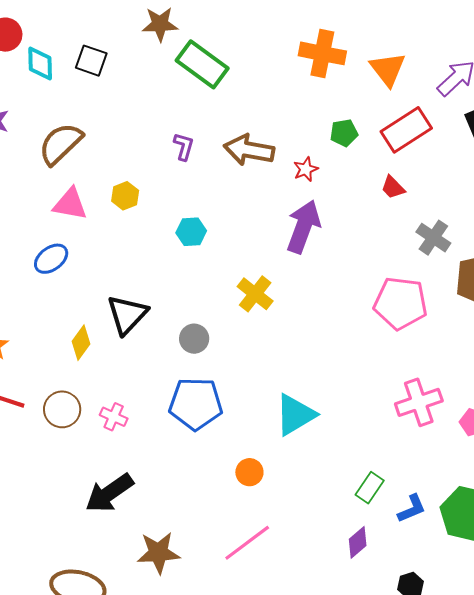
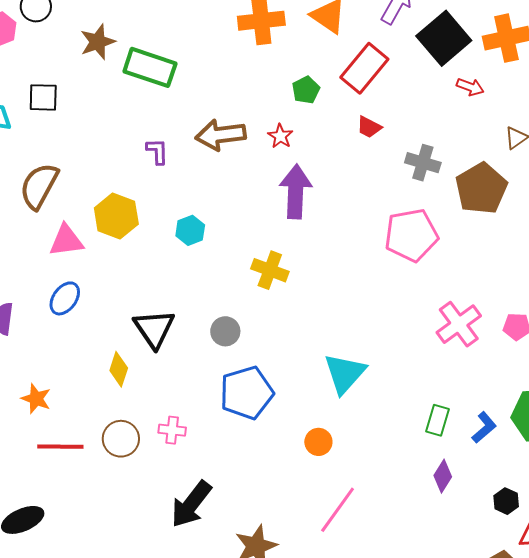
yellow hexagon: (125, 196) -> (116, 216), size x1.6

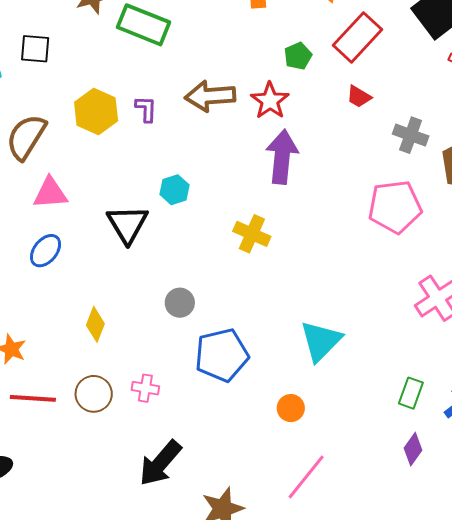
red star: (280, 136) -> (270, 101), size x1.5
yellow hexagon: (116, 216) -> (96, 111), moved
black triangle: (154, 329) -> (127, 224), moved
gray circle: (225, 331) -> (180, 303), moved

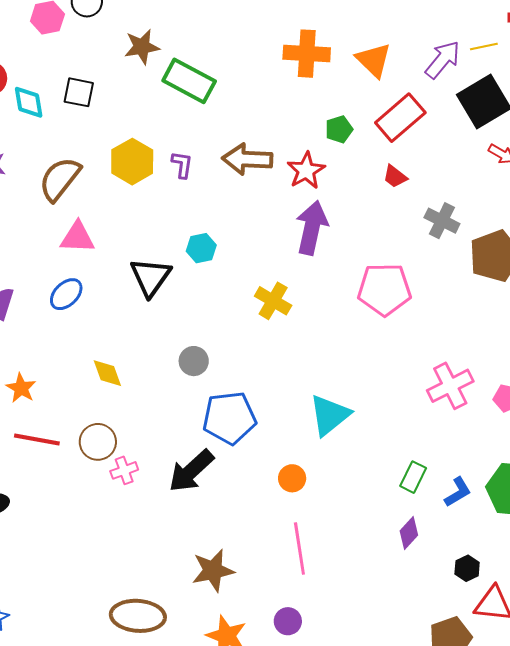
pink pentagon: (395, 207) -> (384, 289), moved
yellow diamond: (95, 324) -> (107, 373), turned -48
pink cross: (145, 388) -> (124, 470), moved, turned -36
black arrow: (160, 463) -> (191, 471), moved
pink line: (306, 477) -> (299, 548), turned -54

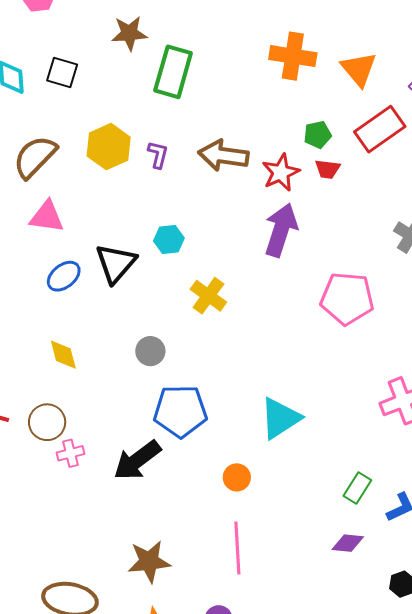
green rectangle: (189, 81) -> (173, 72), turned 72
red trapezoid: (395, 177) -> (327, 169), moved, turned -36
blue ellipse: (66, 294) -> (64, 276), moved
yellow cross: (273, 301) -> (208, 296), moved
purple diamond: (409, 533) -> (348, 543), turned 48

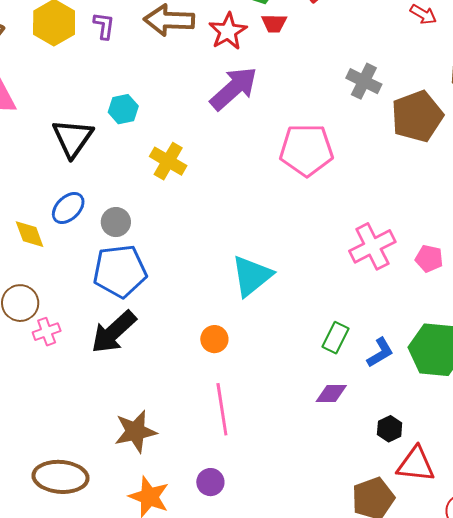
purple arrow: (281, 230) -> (234, 88), turned 36
blue ellipse: (64, 276) -> (68, 208), moved
blue pentagon: (180, 411) -> (120, 271), moved

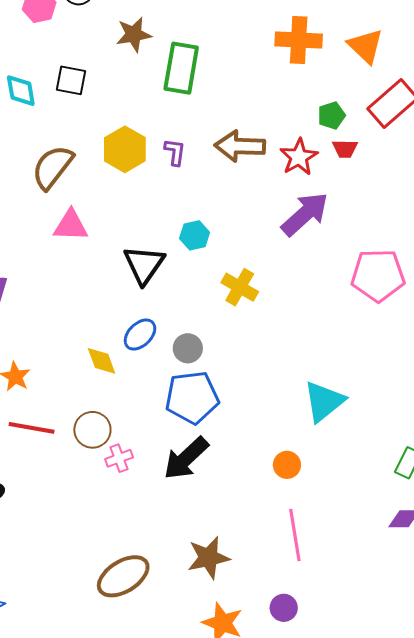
brown ellipse: (61, 477) -> (123, 576), moved, turned -36

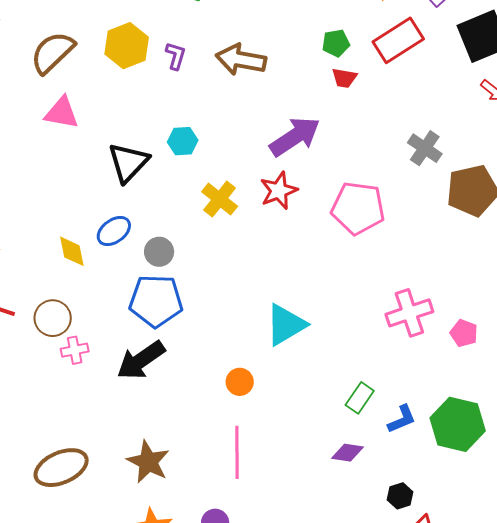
red star: (299, 157) -> (279, 191), moved
brown star: (208, 558) -> (148, 462), turned 30

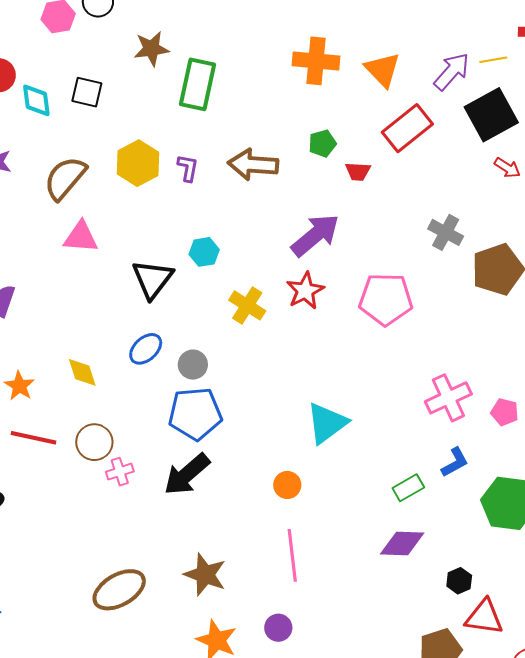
green pentagon: (336, 43) -> (322, 143), moved
yellow diamond: (72, 251) -> (82, 372), moved
green rectangle: (360, 398) -> (408, 488), turned 32
blue L-shape: (402, 419) -> (455, 462), moved
purple diamond: (347, 453) -> (402, 543), size x1.4

